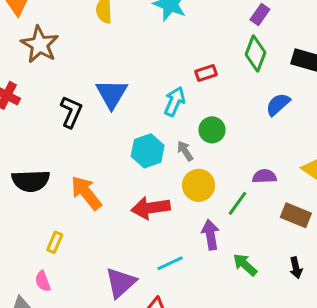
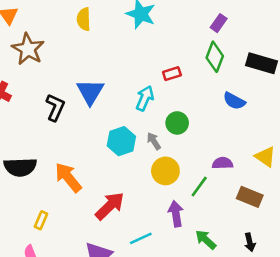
blue semicircle: (278, 104) -> (234, 101), turned -110
red arrow: (151, 208) -> (110, 206), moved, turned 144

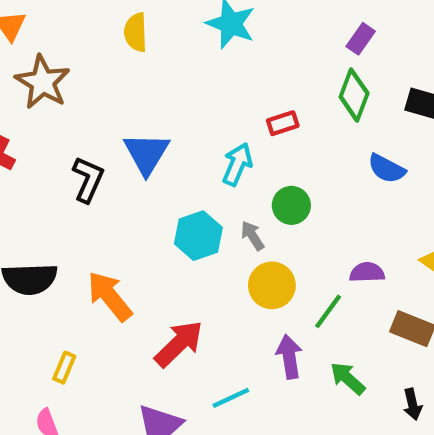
green arrow: (206, 240) -> (348, 378), moved

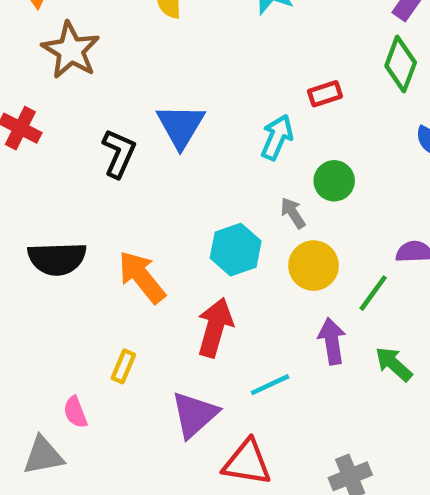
cyan hexagon: (198, 236) -> (236, 250), moved
red arrow: (179, 344) -> (215, 327), turned -30
yellow rectangle: (64, 368) -> (123, 366), moved

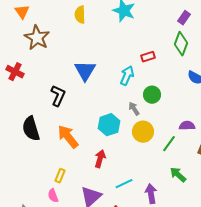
black L-shape: (119, 153) -> (58, 96), moved
black semicircle: (57, 259) -> (31, 129), turned 75
red arrow: (215, 327) -> (100, 159), size x0.7
purple arrow: (332, 341) -> (151, 194), moved
pink semicircle: (75, 412) -> (53, 196), moved

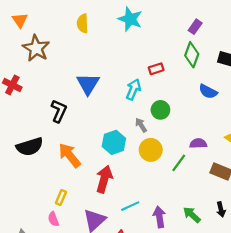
black semicircle: (31, 129) -> (30, 147), turned -90
red arrow: (100, 159) -> (104, 179), size x1.4
green arrow: (178, 175) -> (192, 215), moved

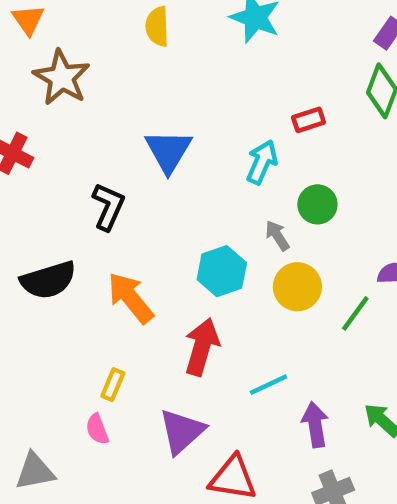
cyan line: (130, 206) -> (269, 385), moved

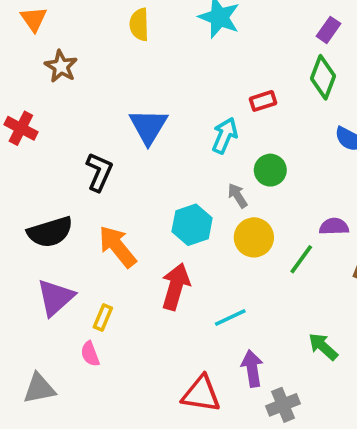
brown star: (62, 78) -> (61, 66), size x0.7
purple arrow: (315, 425) -> (252, 368), moved
purple triangle: (182, 431) -> (56, 297), moved

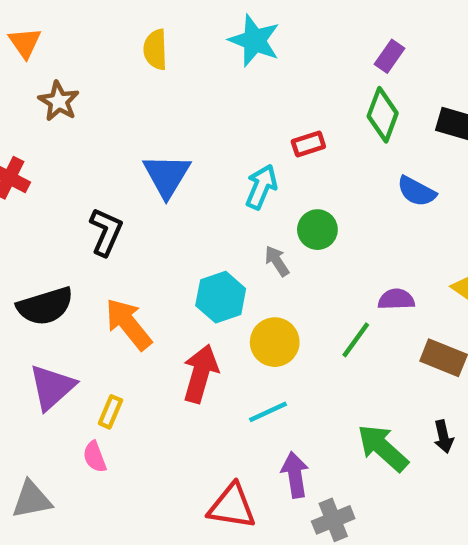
yellow circle: (254, 237) -> (275, 342), moved
green arrow: (323, 347) -> (383, 448), size x1.4

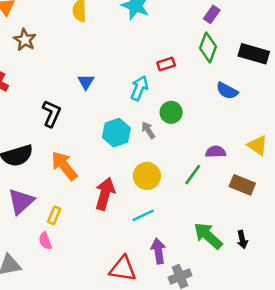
blue triangle: (167, 176) -> (86, 82), size x0.6
cyan hexagon: (221, 297) -> (116, 133), moved
black arrow: (444, 437) -> (242, 240), moved

